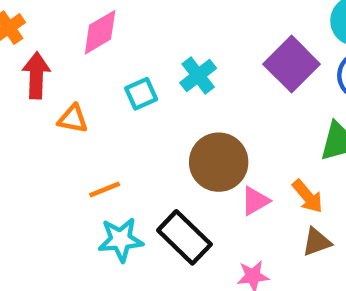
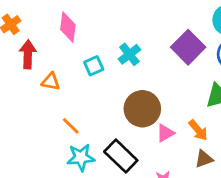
pink diamond: (100, 32) -> (68, 27), turned -52
orange line: (105, 190) -> (71, 126), turned 66

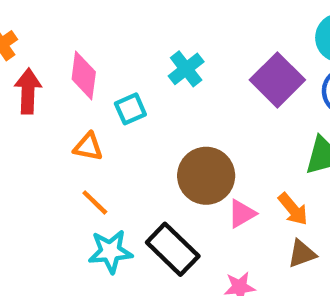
pink diamond: (68, 27) -> (84, 76), moved
cyan cross: (129, 54) -> (186, 69), moved
orange triangle: (51, 82) -> (88, 147), moved

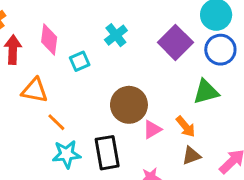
orange triangle: (88, 147) -> (35, 90), moved, size x1.4
black rectangle: (173, 249) -> (107, 153), turned 36

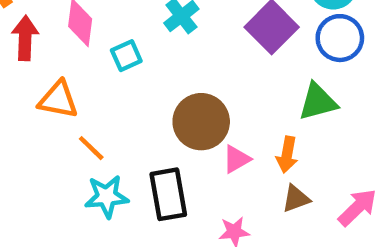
orange arrow: (186, 127) -> (287, 155), turned 50

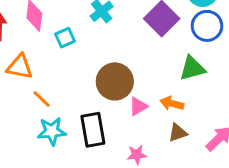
orange arrow: (287, 155) -> (172, 103), turned 95

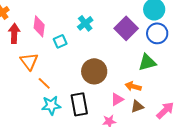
orange triangle: (20, 67) -> (29, 61), turned 42
pink triangle: (138, 106) -> (117, 99), moved

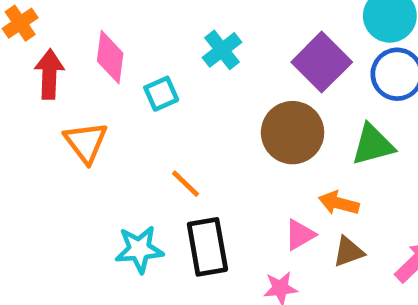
brown circle: (94, 71) -> (293, 133), moved
orange line: (44, 83) -> (186, 184), moved

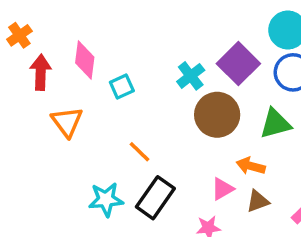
cyan cross: (222, 50) -> (191, 76), moved
black rectangle: (207, 247) -> (155, 198), turned 45

